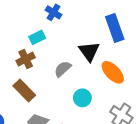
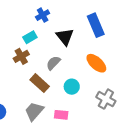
blue cross: (54, 12) -> (43, 15), turned 32
black triangle: (89, 51) -> (65, 37), moved
brown rectangle: (24, 91) -> (40, 83), moved

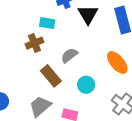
cyan rectangle: (30, 37) -> (47, 23), turned 32
black triangle: (65, 37) -> (88, 14), moved

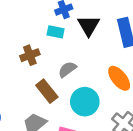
cyan rectangle: (47, 23) -> (56, 32), moved
cyan circle: (86, 85) -> (85, 102), size x1.5

